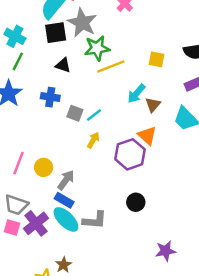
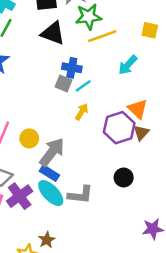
black triangle: (63, 65) -> (53, 33), size x1.5
blue cross: (50, 97) -> (72, 68), moved
brown triangle: (153, 105) -> (141, 133), moved
gray arrow: (66, 180) -> (52, 152), size x1.4

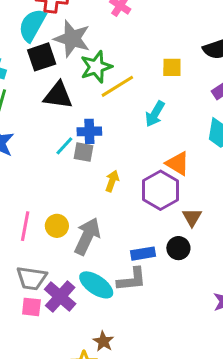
cyan line: (83, 86) -> (64, 146), moved
brown triangle: (141, 133) -> (192, 217), moved
blue rectangle: (49, 173) -> (143, 254), moved, turned -30

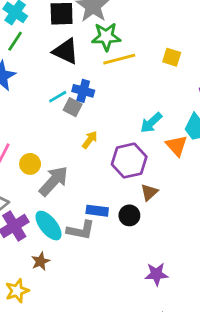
cyan arrow: (155, 114) -> (151, 123), moved
orange triangle: (178, 163) -> (177, 146), moved
brown star: (103, 341) -> (41, 261), moved

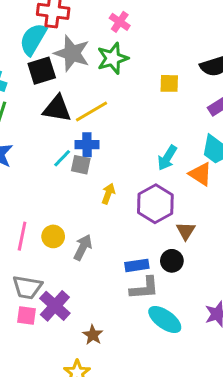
green star: (106, 37) -> (113, 58), moved
yellow line: (119, 59) -> (91, 111), moved
gray arrow: (54, 181) -> (83, 247), size x0.7
cyan ellipse: (48, 226) -> (165, 320), moved
gray L-shape: (81, 230) -> (144, 288), moved

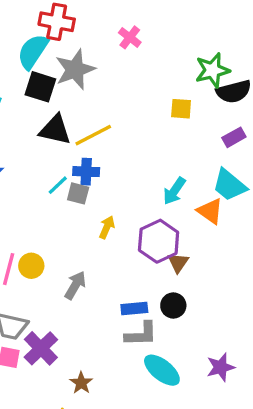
gray star: (72, 53) -> (75, 69), turned 30
green star: (113, 58) -> (212, 70), moved
black square: (42, 71) -> (40, 87), turned 32
brown triangle: (186, 231) -> (178, 263), moved
yellow circle: (53, 236) -> (31, 266), moved

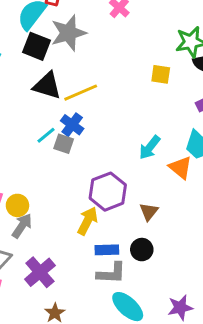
blue cross: (86, 172) -> (72, 125), turned 30
yellow arrow: (107, 227) -> (88, 221), moved, size x1.4
purple hexagon: (159, 241) -> (108, 192), moved
gray arrow: (75, 285) -> (22, 226), moved
purple cross: (41, 348) -> (40, 272), moved

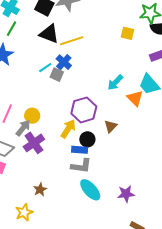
yellow circle: (17, 205) -> (32, 116), moved
black circle: (142, 250) -> (87, 139), moved
purple cross: (40, 272) -> (34, 143), moved

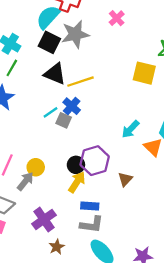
yellow square: (127, 33) -> (144, 73), size x1.5
black circle: (87, 139) -> (76, 165), moved
purple cross: (34, 143) -> (44, 219), moved
brown star: (40, 190) -> (57, 247), moved

